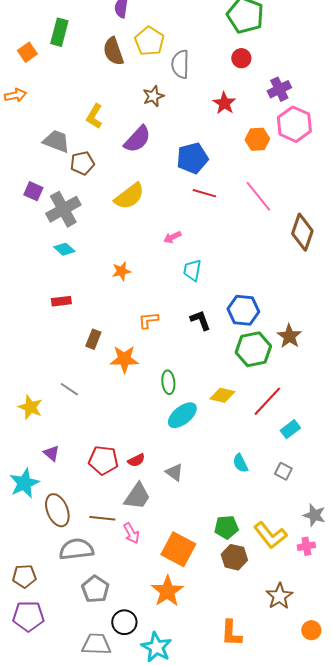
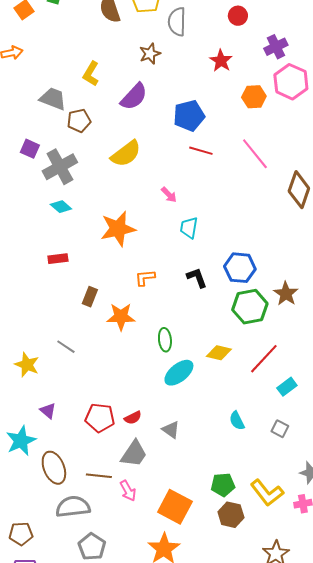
pink arrow: (172, 237) -> (169, 195), turned -108
orange star: (121, 271) -> (118, 229), size x1.8

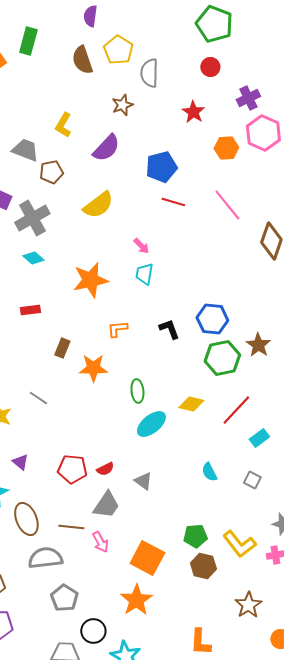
cyan trapezoid: (189, 228) -> (144, 274), moved

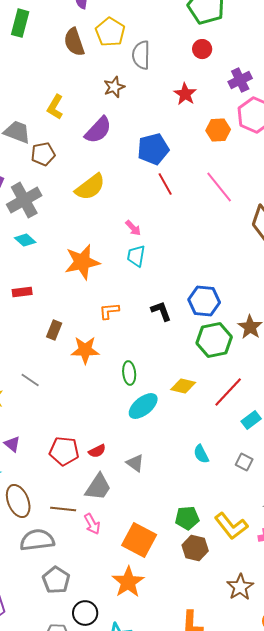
red line: (173, 202) -> (165, 184), turned 45

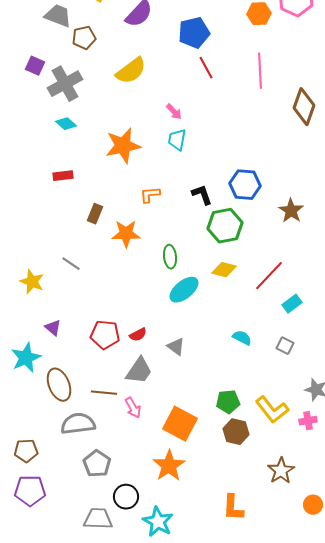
pink line: (219, 187) -> (260, 71), turned 36
green hexagon: (214, 340) -> (225, 226), moved
cyan semicircle: (201, 454) -> (242, 338), turned 144

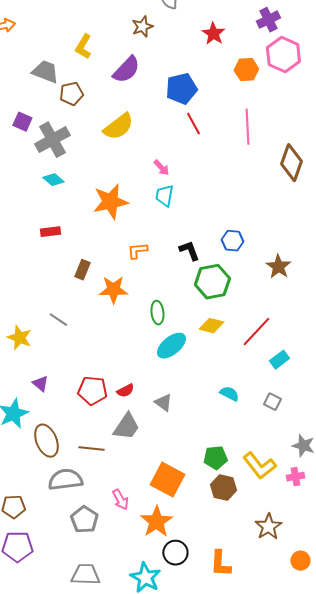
blue hexagon: (245, 185) -> (232, 241), size x0.7
pink arrow: (133, 408) -> (120, 500), moved
black circle: (126, 497) -> (175, 553), moved

